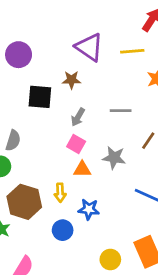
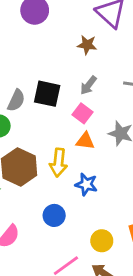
black square: (40, 97) -> (47, 94), moved
yellow arrow: (60, 193) -> (58, 163), size x1.4
blue circle: (63, 230) -> (54, 215), moved

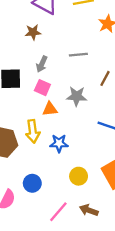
blue circle: (54, 215) -> (32, 183), moved
yellow circle: (102, 241) -> (79, 176), moved

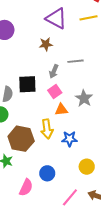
gray line: (78, 55) -> (76, 61), moved
pink square: (42, 88) -> (55, 91), turned 32
gray star: (77, 96) -> (84, 98), turned 30

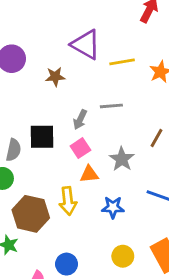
yellow line: (88, 18) -> (122, 62), moved
brown star: (46, 44) -> (55, 77), moved
blue star: (70, 139) -> (113, 207), moved

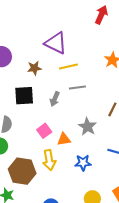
yellow line: (122, 62) -> (68, 67), moved
black square: (42, 137) -> (24, 96), moved
pink square: (80, 148) -> (44, 131), moved

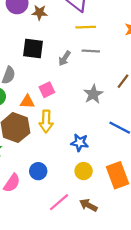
brown star: (34, 68) -> (40, 12), moved
orange triangle: (64, 139) -> (27, 102), moved
blue star: (83, 163) -> (80, 143), moved

